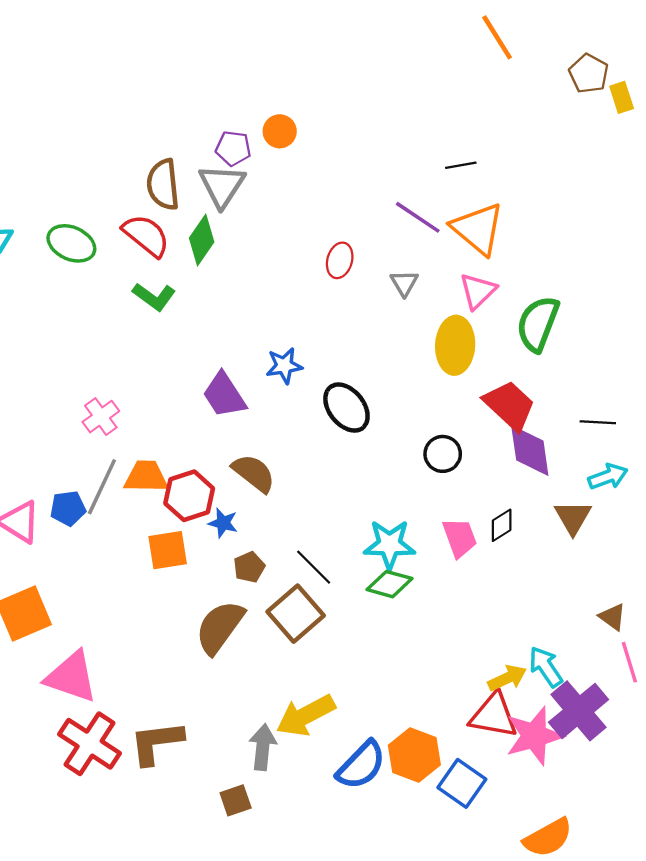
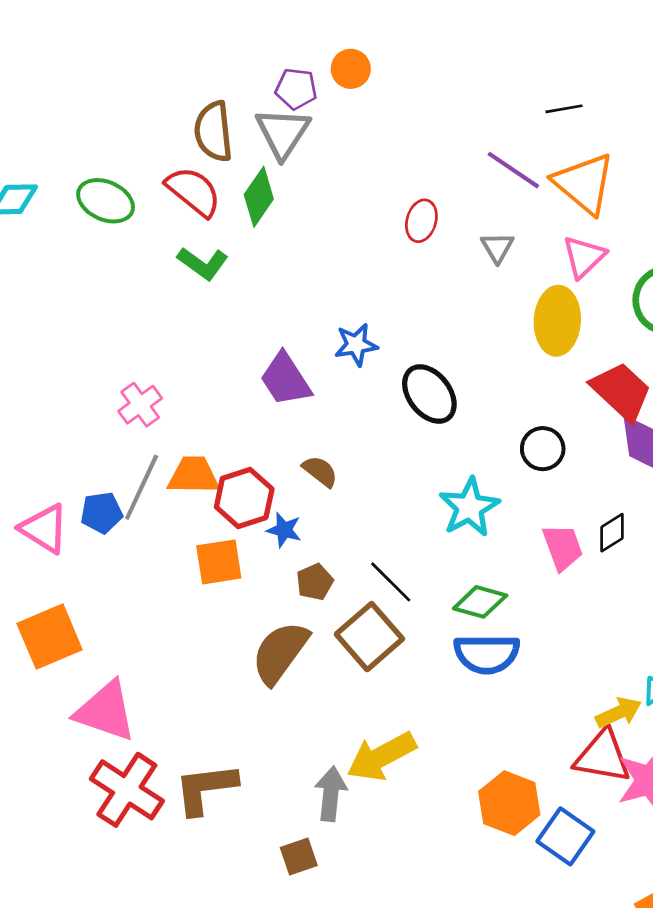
brown semicircle: (254, 473) -> (320, 471), size x0.7
cyan star: (389, 544) -> (469, 507), moved, turned -30
blue semicircle: (361, 765) -> (487, 654), moved, turned 46

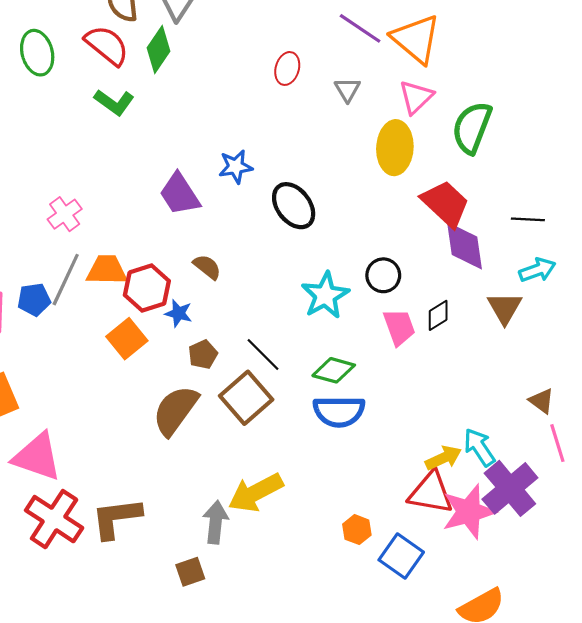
green ellipse: (106, 201) -> (37, 53), turned 51
black circle: (543, 449) -> (383, 275), moved
orange square: (219, 562) -> (127, 339), turned -30
orange hexagon: (509, 803) -> (357, 530), size x0.6

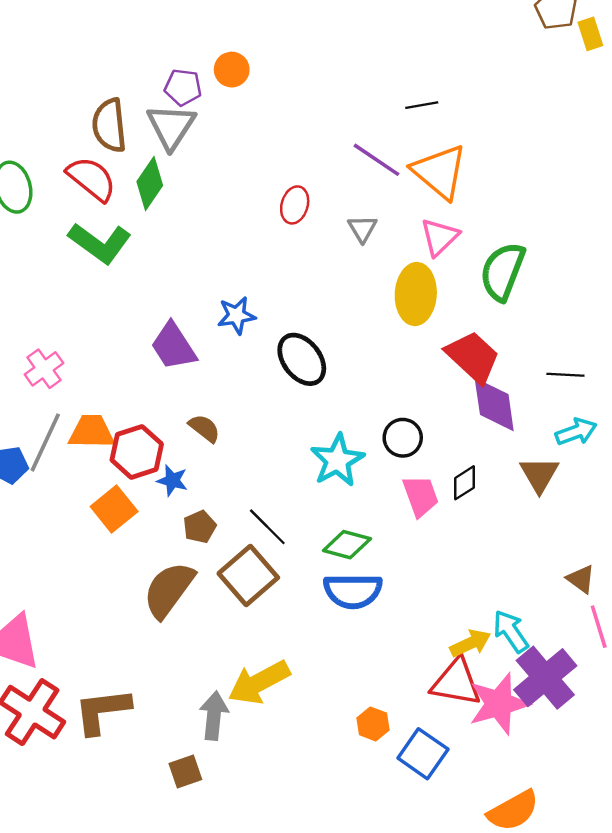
green L-shape: (114, 102) -> (100, 243), size x1.4

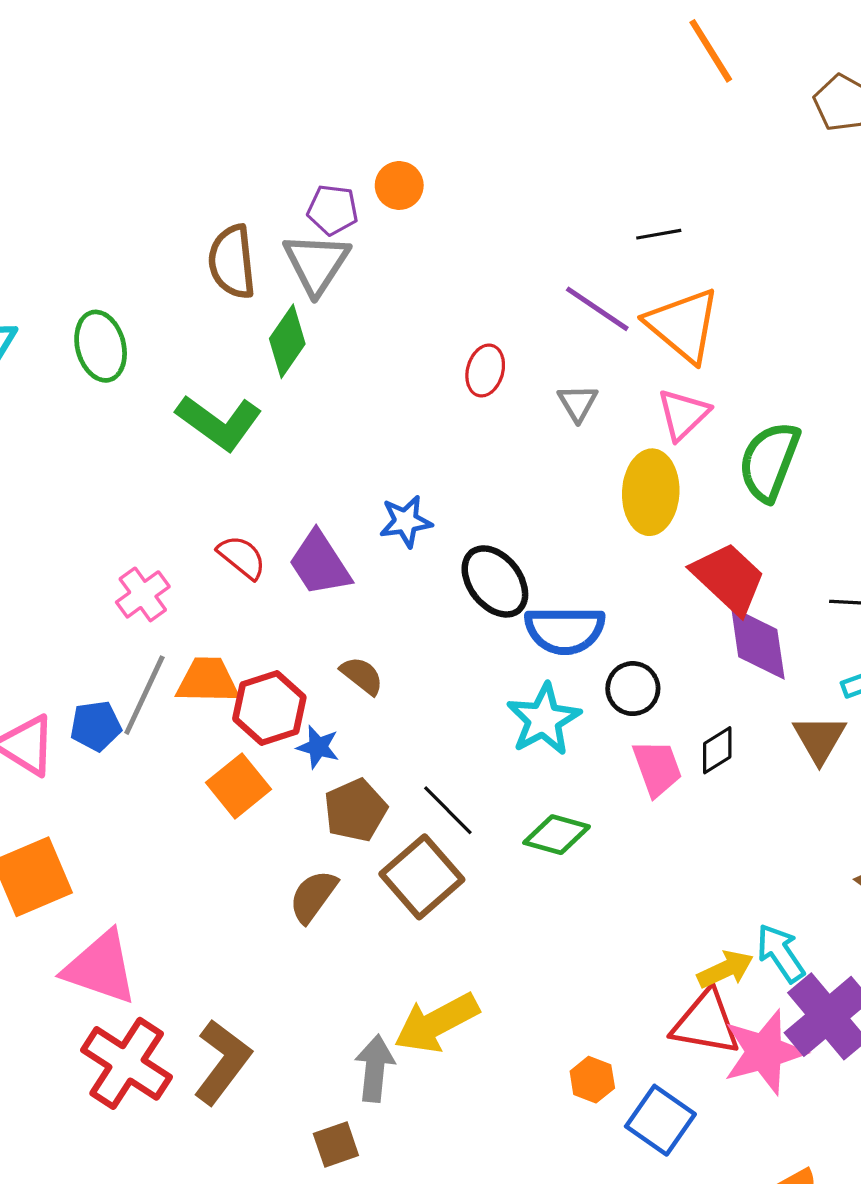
red semicircle: (92, 179) -> (242, 557), moved, size x0.7
brown pentagon: (200, 527) -> (355, 810), size x1.4
brown semicircle: (169, 590) -> (313, 896), size x0.7
blue semicircle: (353, 591) -> (565, 630), moved
brown L-shape: (102, 711) -> (222, 1062), turned 134

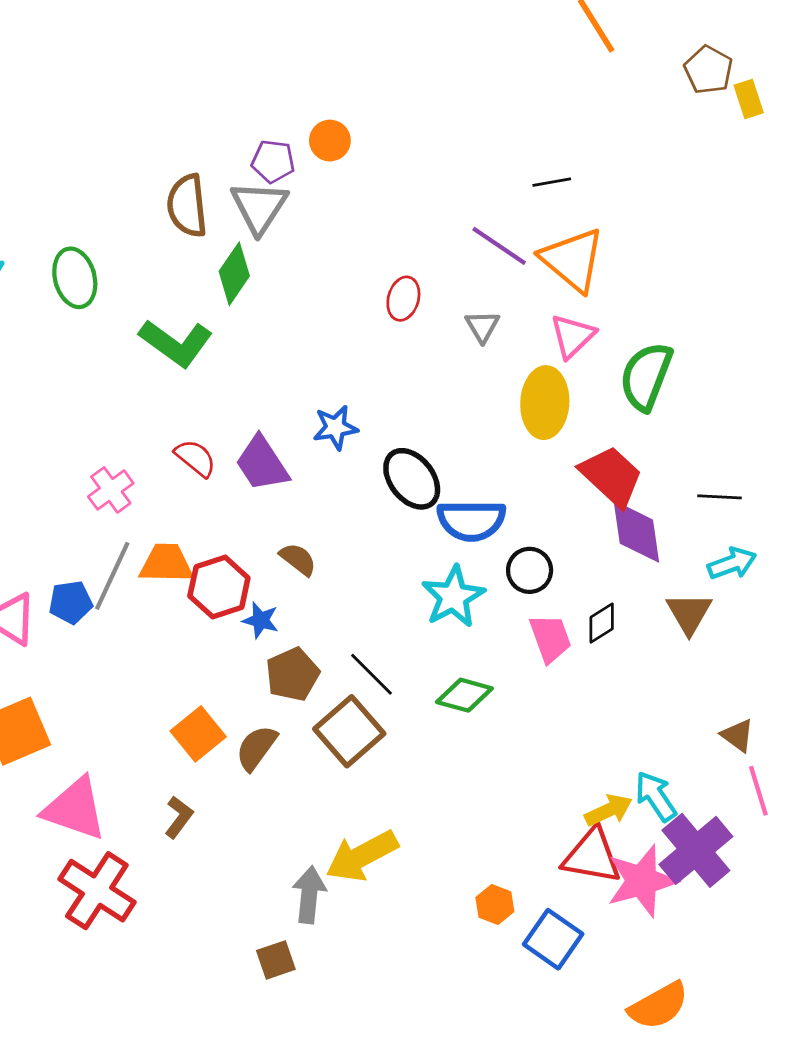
orange square: (239, 786) -> (198, 734), moved
brown L-shape: (222, 1062) -> (179, 817), moved, size x0.6

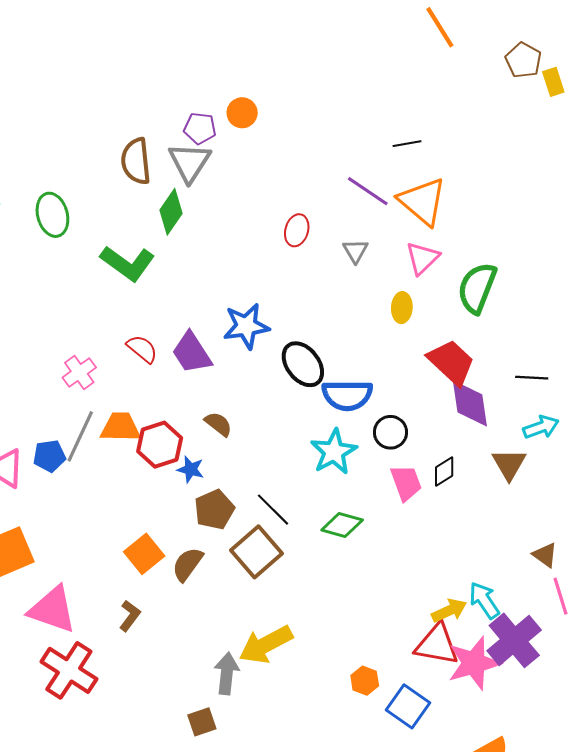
yellow ellipse: (545, 403) -> (402, 308), size x0.6
blue star: (335, 428) -> (246, 326), size x1.4

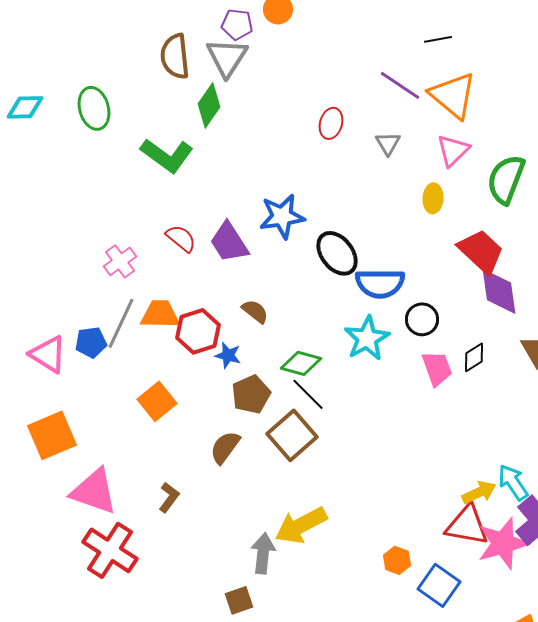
green diamond: (342, 525) -> (301, 363), moved
orange square: (144, 554) -> (157, 401), moved

